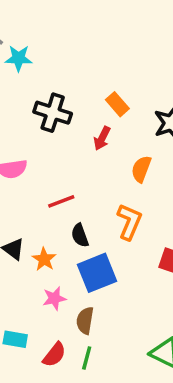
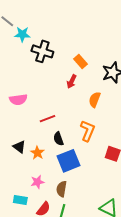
black cross: (53, 113) -> (42, 51), moved
pink star: (54, 298) -> (37, 182), moved

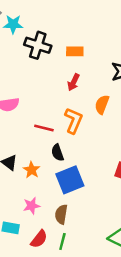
orange rectangle: (81, 61) -> (75, 51), moved, turned -48
red line: (47, 119) -> (44, 128), turned 35
orange L-shape: (88, 131) -> (74, 121), moved

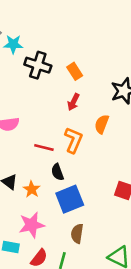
orange rectangle: (75, 51) -> (75, 71), turned 56
pink star: (32, 206) -> (32, 225), size x1.5
brown semicircle: (61, 214) -> (77, 234), moved

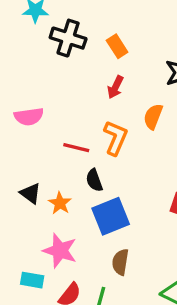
pink star: (32, 225) -> (60, 251), turned 30

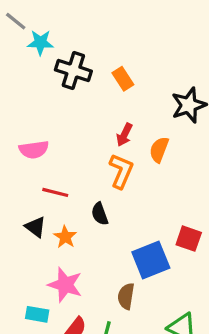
red arrow: (115, 87) -> (124, 135), moved
red line: (76, 148) -> (55, 192), moved
blue square: (111, 216) -> (151, 260), moved

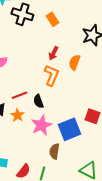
red line: (55, 192) -> (19, 95), moved, turned -35
pink star: (65, 285) -> (41, 125), moved, turned 30

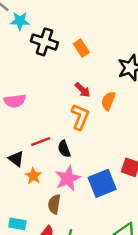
red arrow: (53, 53) -> (83, 90), turned -72
orange star: (17, 115) -> (33, 176), moved
brown semicircle: (54, 151) -> (54, 204), moved

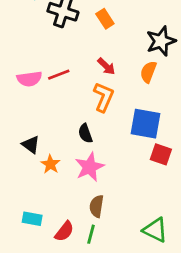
orange semicircle: (108, 101) -> (148, 72), moved
red line: (41, 141) -> (59, 75), moved
blue square: (102, 183) -> (146, 124), moved, turned 32
brown semicircle: (54, 204) -> (97, 206), moved

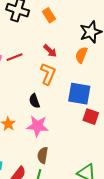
pink star: (90, 167) -> (37, 126), turned 30

